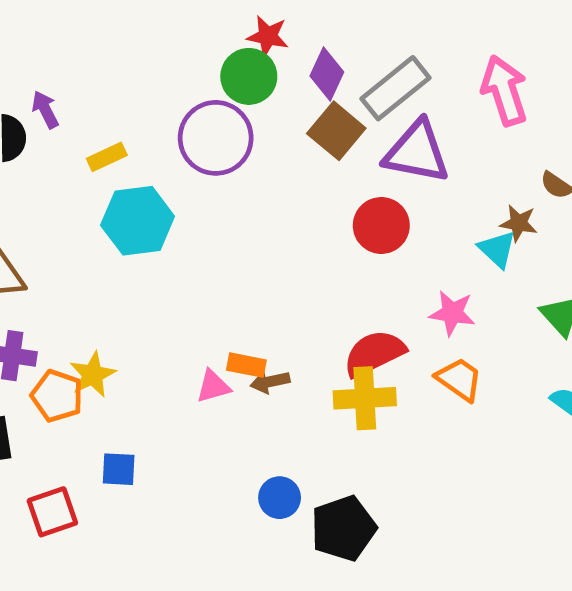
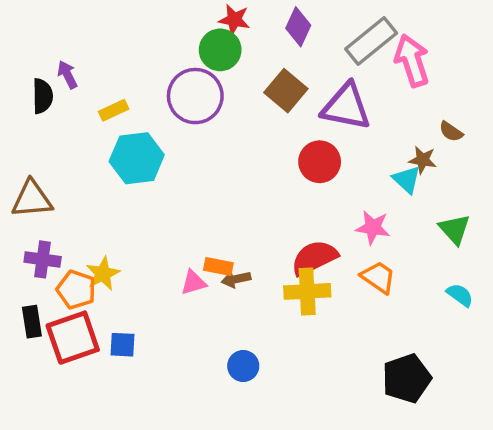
purple diamond: (327, 74) -> (298, 27), moved
gray rectangle: (395, 88) -> (371, 41), moved
red square: (52, 512) -> (73, 338), moved, size x1.4
black pentagon: (343, 528) -> (407, 378), moved

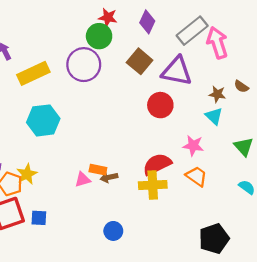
yellow rectangle: (114, 110) -> (33, 73), size x1.8
cyan hexagon: (137, 158) -> (43, 120), moved
brown star: (423, 160) -> (217, 94), moved

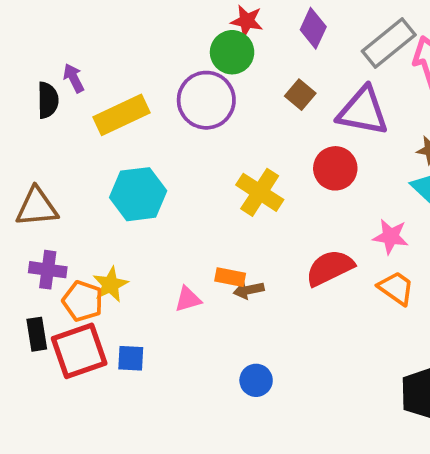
brown square: (140, 61) -> (300, 95), size x0.7
pink triangle: (83, 180) -> (188, 299), moved
yellow cross: (153, 185) -> (260, 192), moved, turned 36

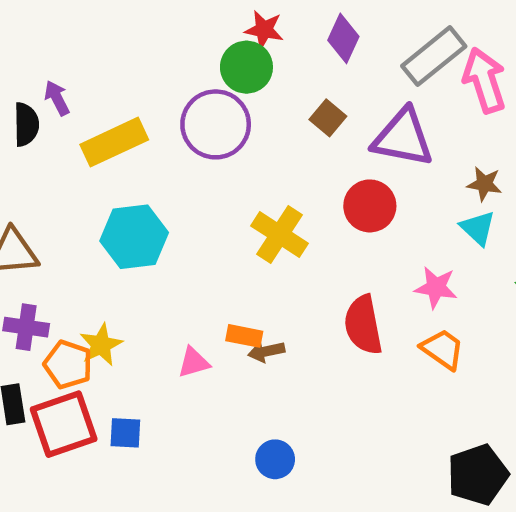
red semicircle: (330, 268) -> (363, 325), turned -75

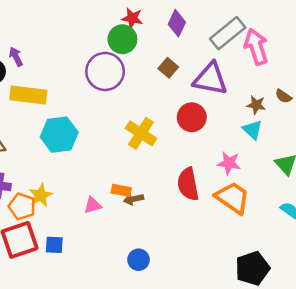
yellow rectangle: (114, 142) -> (28, 95), moved, turned 32
orange trapezoid: (443, 349) -> (233, 198), size x1.4

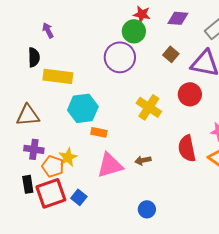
purple diamond: (177, 23) -> (178, 18), turned 70
purple arrow: (16, 57) -> (48, 30), moved
orange rectangle: (121, 190) -> (99, 132), moved
pink triangle: (93, 205) -> (110, 165), size x1.8
blue square: (54, 245) -> (79, 197), turned 35

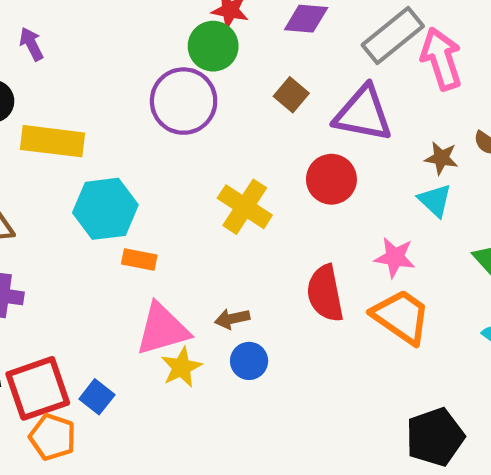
yellow star: (68, 157) -> (181, 367), moved
orange pentagon: (53, 166) -> (53, 437), moved
blue circle: (147, 209) -> (249, 361), moved

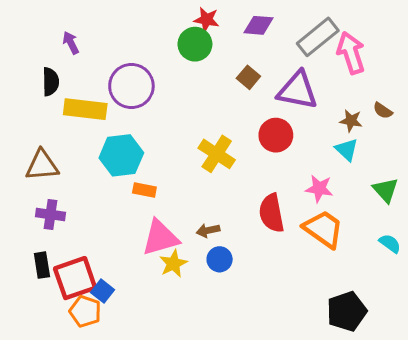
purple circle: (184, 101) -> (131, 86), moved
blue square: (97, 397) -> (103, 291), moved

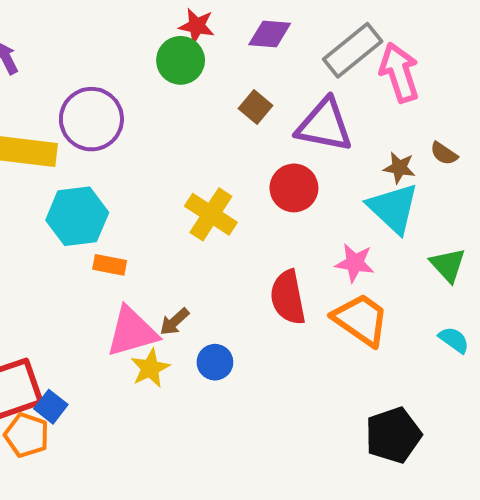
cyan triangle: (347, 150) -> (393, 208), size x1.6
brown arrow: (208, 230) -> (174, 322), moved, turned -30

